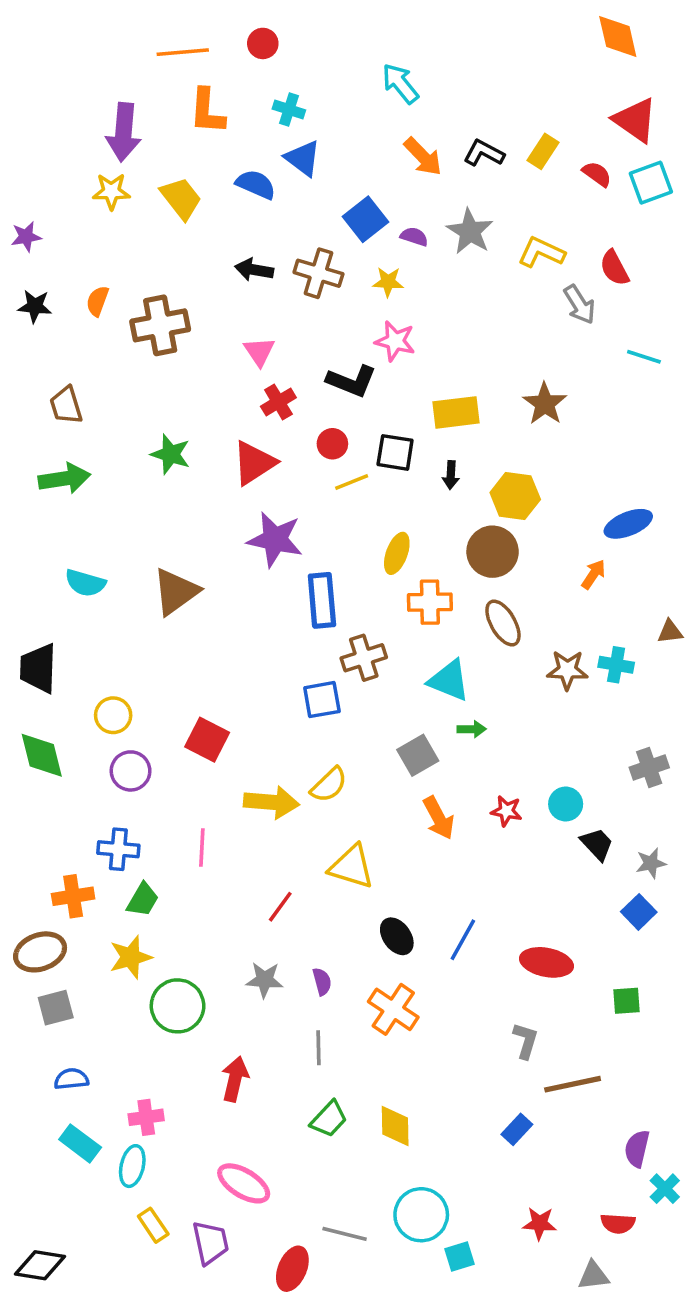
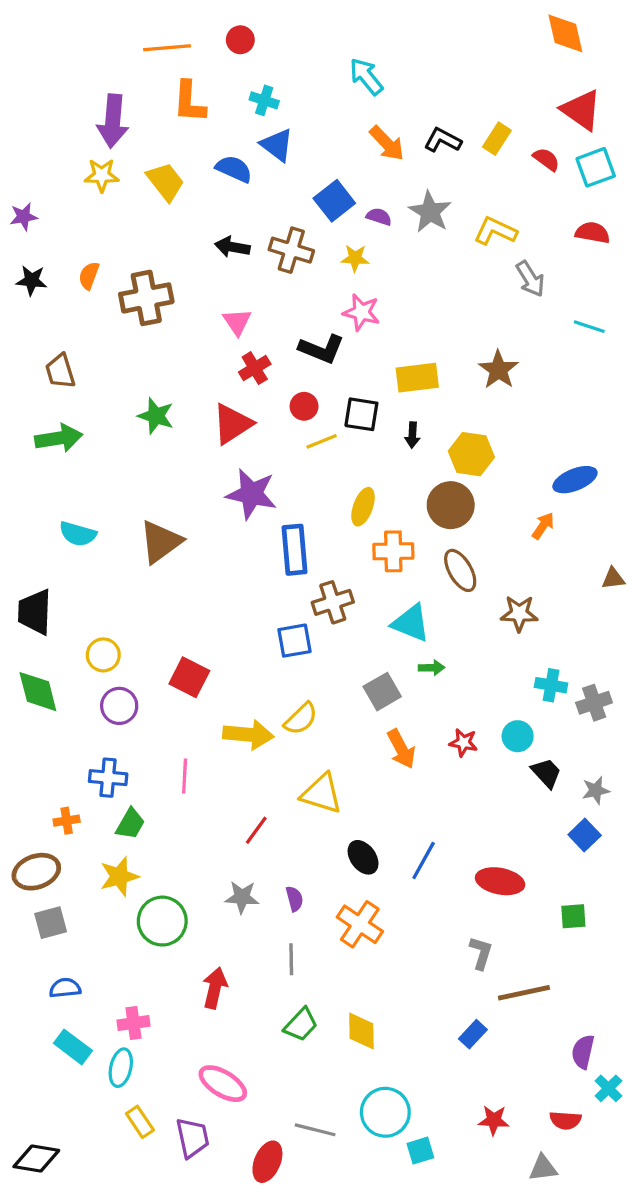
red semicircle: (614, 268) -> (592, 233), moved, turned 128
cyan cross: (616, 665) -> (551, 685), moved
orange cross: (73, 896) -> (67, 821), size x0.7

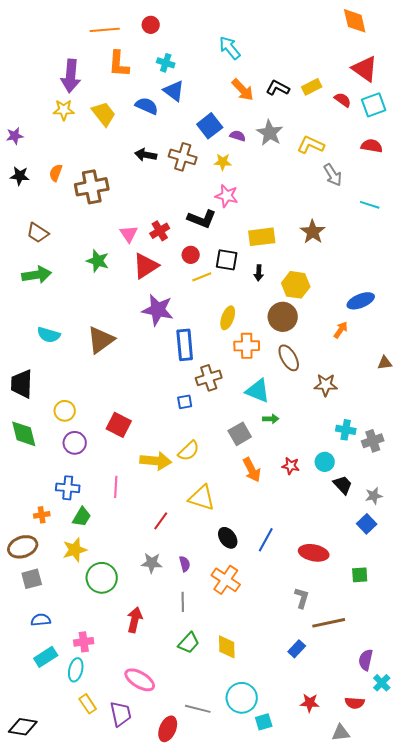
yellow rectangle: (497, 139) -> (312, 87), turned 30
pink triangle: (237, 322) -> (129, 234), moved
brown trapezoid: (60, 371) -> (38, 233), turned -40
blue square: (294, 641) -> (185, 402), size x0.7
cyan rectangle: (73, 1047) -> (46, 657), turned -70

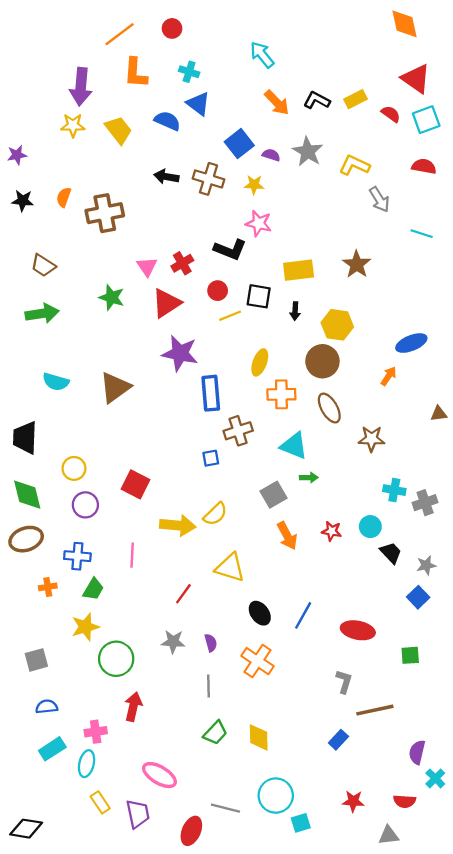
orange line: (105, 30) -> (120, 34), turned -32
brown ellipse: (23, 547) -> (26, 539), moved
red arrow: (135, 620) -> (133, 707), moved

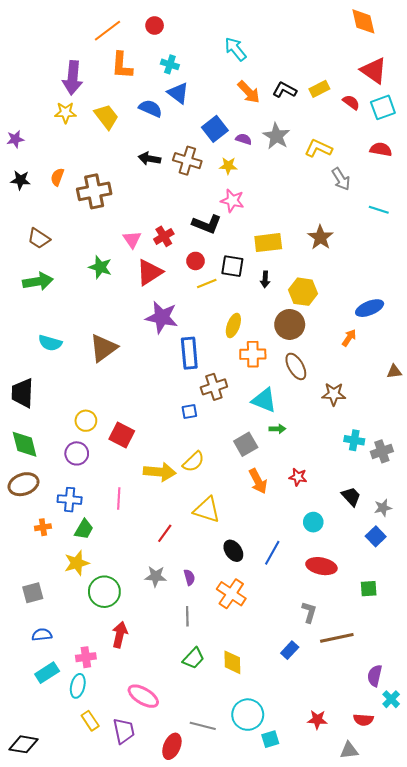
yellow circle: (74, 468) -> (86, 421), moved
cyan circle: (370, 527) -> (313, 522), moved
blue rectangle: (338, 740) -> (290, 650), moved

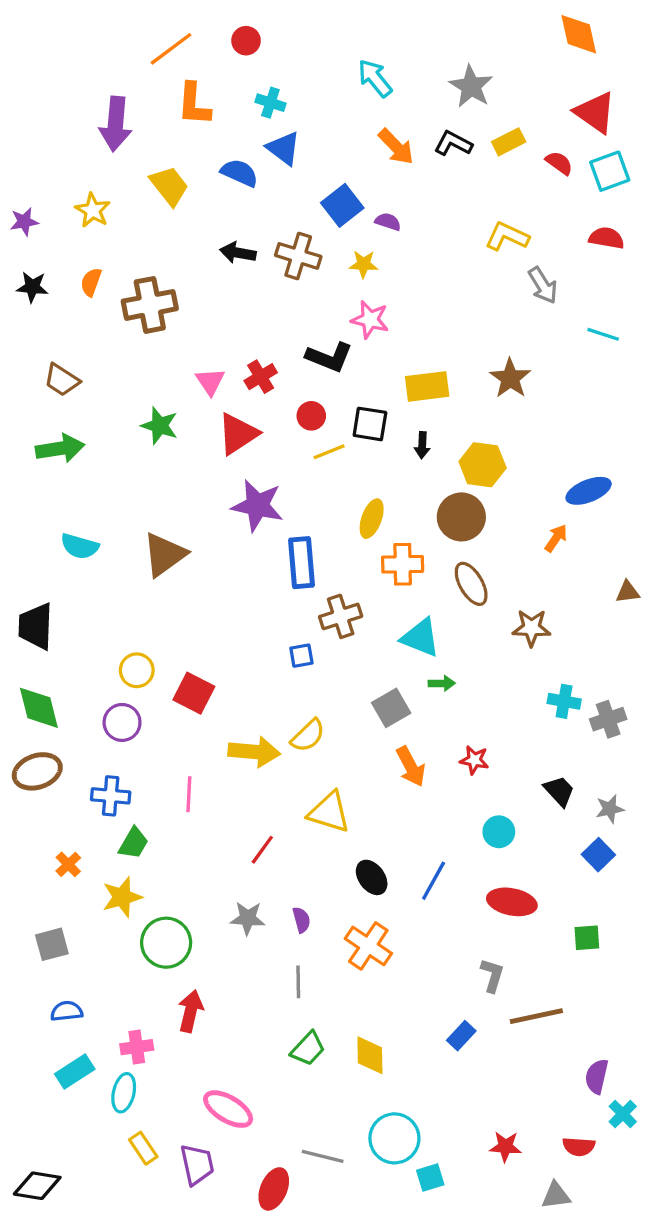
yellow star: (65, 113) -> (93, 210), moved, turned 30
gray star: (276, 136) -> (471, 86), moved
orange cross: (43, 527) -> (68, 864), moved, turned -35

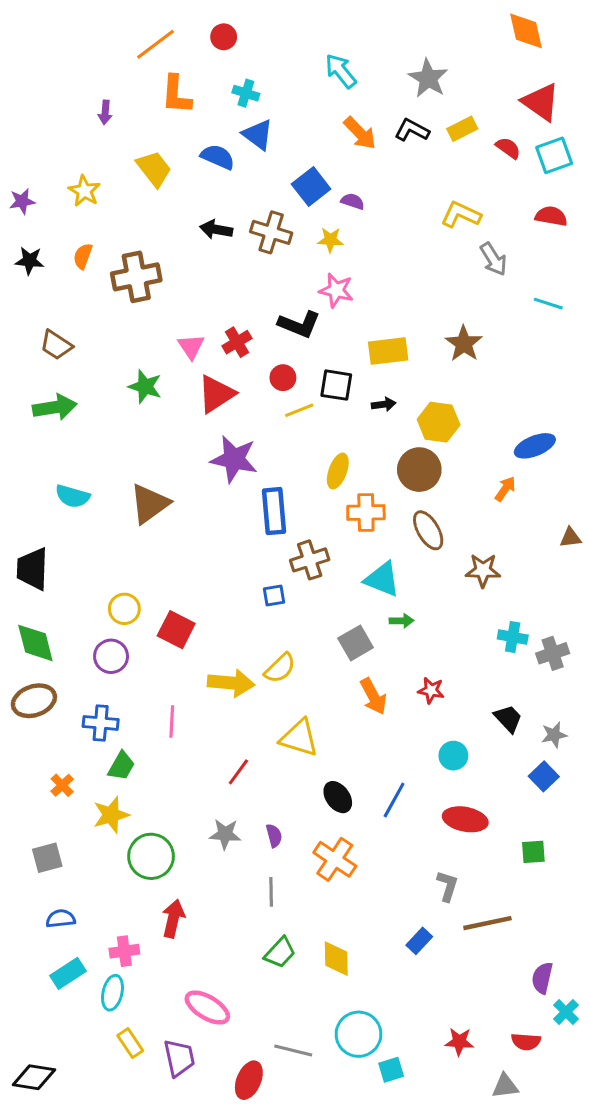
purple arrow: (116, 124) -> (105, 112), size x0.5
black arrow: (422, 445) -> (384, 404), turned -100

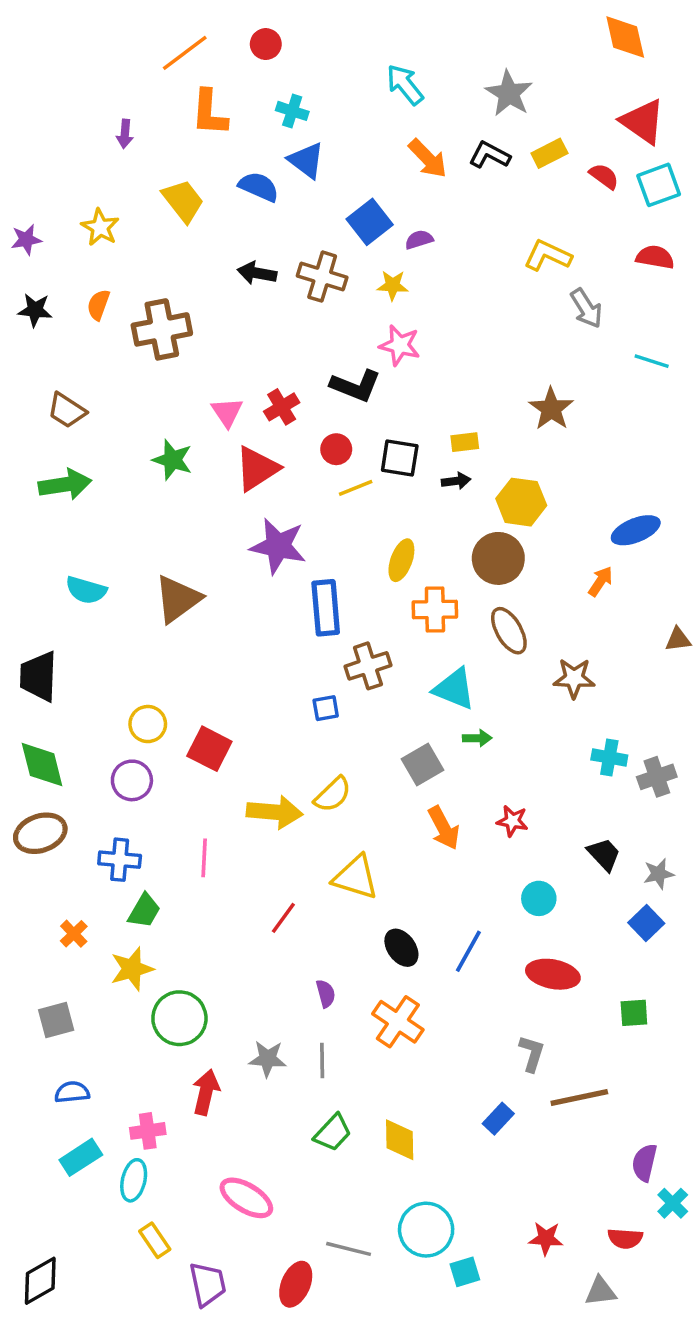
purple semicircle: (353, 201) -> (419, 240), turned -35
yellow rectangle: (388, 351) -> (465, 442), moved, size x0.6
gray star: (225, 834) -> (268, 1059), moved
purple trapezoid: (179, 1058) -> (208, 1284), moved
black diamond: (34, 1077) -> (40, 1281), turned -39

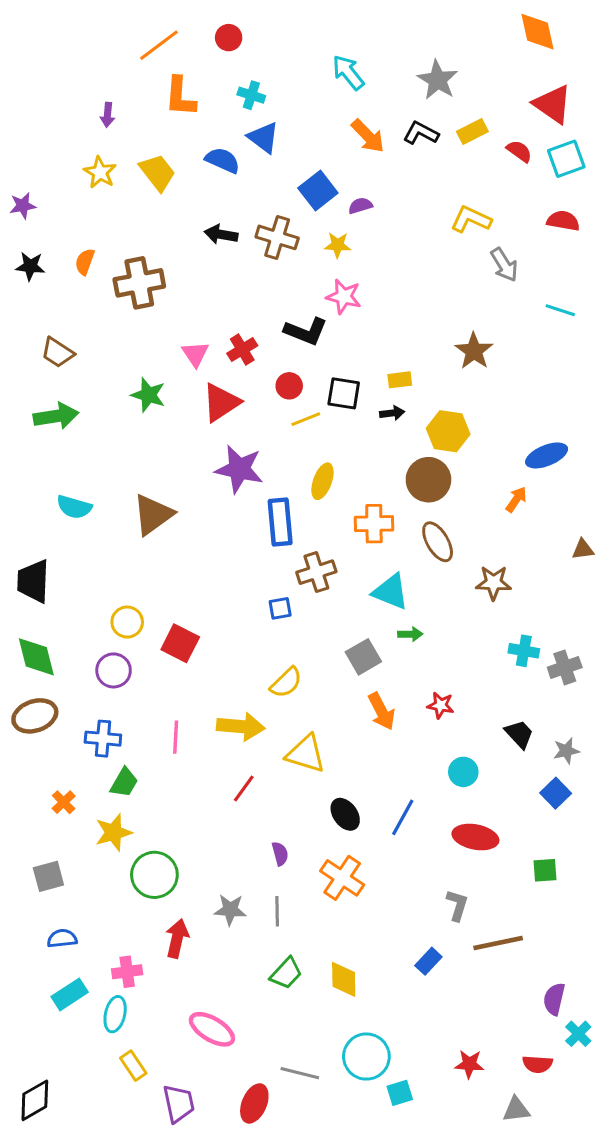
yellow star: (100, 227) -> (100, 172), moved
yellow ellipse: (401, 560) -> (322, 481), moved
yellow arrow: (275, 812) -> (241, 726), moved

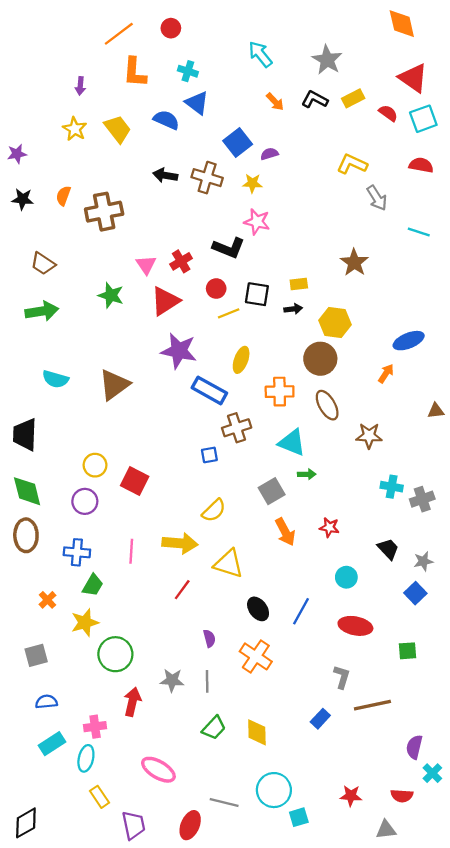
orange arrow: (368, 136) -> (275, 102), size x0.7
blue rectangle: (280, 522) -> (209, 390), turned -56
brown ellipse: (35, 716) -> (26, 535), turned -72

